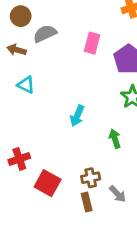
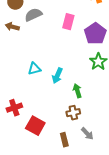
cyan triangle: (26, 85) -> (34, 69), moved, turned -40
green arrow: (115, 139) -> (77, 91), moved
brown cross: (91, 178) -> (73, 113), moved

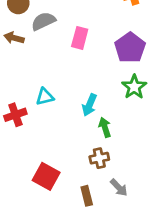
pink rectangle: (68, 22) -> (80, 38), moved
cyan arrow: (57, 76) -> (89, 105), moved
red cross: (14, 108) -> (15, 115), moved

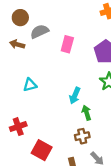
cyan triangle: (45, 97) -> (30, 85), moved
red cross: (15, 115) -> (18, 127), moved

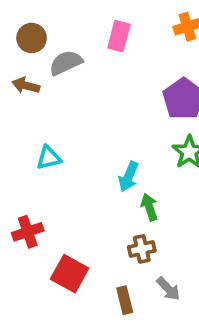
pink rectangle: (67, 44) -> (119, 36), moved

